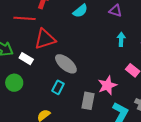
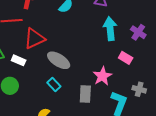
cyan arrow: (121, 39) -> (110, 29), size x1.6
cyan rectangle: (58, 87) -> (54, 85), turned -64

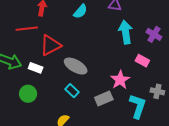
gray rectangle: (85, 94) -> (104, 98), turned 66

